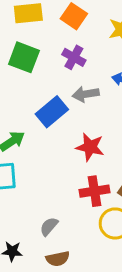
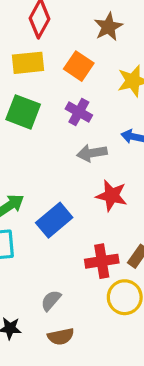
blue rectangle: (52, 112) -> (54, 220), moved
red star: (90, 147) -> (112, 196), moved

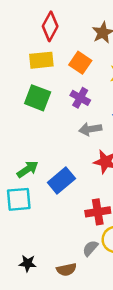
gray semicircle: (51, 300) -> (90, 248), moved

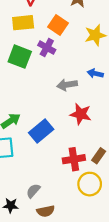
purple cross: (80, 98) -> (47, 48), moved
gray semicircle: (90, 248) -> (33, 191), moved

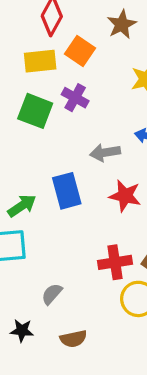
orange square: (58, 25) -> (80, 51), moved
blue rectangle: (41, 131) -> (67, 191), moved, turned -65
gray semicircle: (33, 191) -> (52, 294), moved

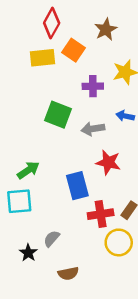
purple cross: (75, 98) -> (93, 86), moved, turned -30
green square: (35, 111) -> (58, 115), moved
blue rectangle: (67, 191) -> (77, 186), moved
black star: (22, 331) -> (28, 253), moved, turned 30

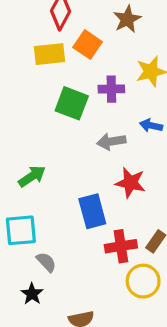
green square: (58, 115) -> (72, 103), moved
green arrow: (28, 170) -> (32, 176), moved
gray semicircle: (52, 239) -> (46, 262), moved, turned 96

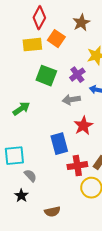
purple cross: (111, 89) -> (77, 75), moved, turned -35
green arrow: (32, 176) -> (21, 109), moved
red star: (130, 183) -> (83, 126), turned 30

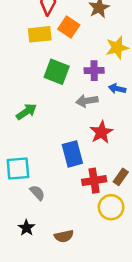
purple cross: (77, 75) -> (94, 71), turned 35
black star: (21, 196) -> (26, 228), moved

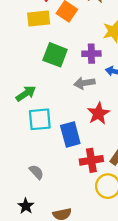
cyan square: (18, 168) -> (40, 119), moved

